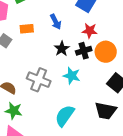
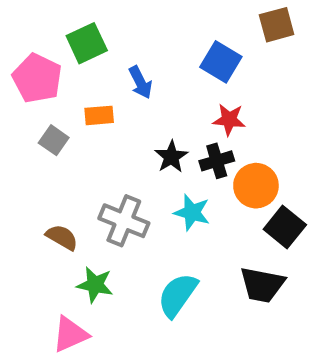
blue arrow: (56, 22) -> (140, 82), moved
orange circle: (106, 52) -> (256, 186), moved
green star: (14, 111) -> (95, 285), moved

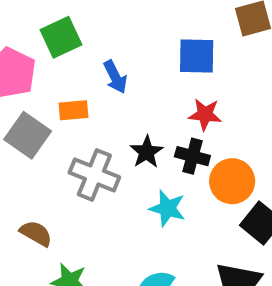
blue square: (221, 62) -> (197, 56), turned -30
gray square: (54, 140) -> (28, 135), size x1.5
black cross: (217, 161) -> (192, 156), turned 32
gray cross: (124, 221) -> (94, 175), moved

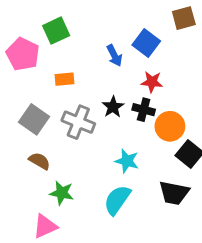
blue square: (197, 56) -> (146, 43), turned 36
blue arrow: (115, 77) -> (114, 56), moved
gray square: (28, 135) -> (34, 119), moved
cyan star: (167, 208) -> (127, 161), moved

